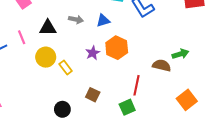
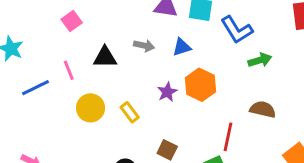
green arrow: (180, 54) -> (260, 60), moved
yellow circle: (46, 57) -> (90, 108), moved

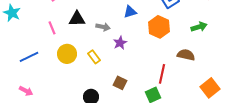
gray arrow: (144, 46) -> (103, 27), moved
green arrow: (260, 60) -> (199, 27), moved
orange hexagon: (201, 85) -> (159, 27), moved
blue line: (35, 88) -> (29, 57), moved

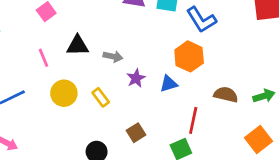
blue triangle: (130, 12) -> (169, 84), moved
green arrow: (199, 27) -> (264, 96), moved
brown square: (120, 83) -> (136, 133), turned 32

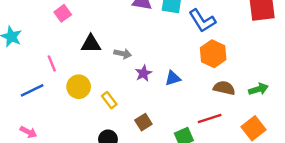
orange hexagon: (189, 56) -> (213, 54), moved
pink line: (43, 58) -> (52, 63), moved
yellow rectangle: (101, 97) -> (109, 100), moved
red line: (193, 120) -> (210, 119), moved, turned 60

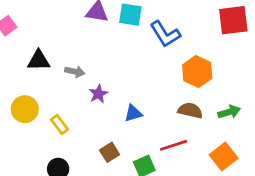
orange hexagon: (213, 54) -> (197, 72), moved
blue triangle: (173, 78) -> (133, 113), moved
brown square: (143, 122) -> (110, 152), moved

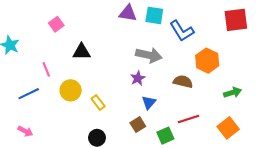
gray arrow: (75, 72) -> (149, 55), moved, size x1.6
purple star: (98, 94) -> (138, 78), moved
brown semicircle: (190, 111) -> (183, 82), moved
blue triangle: (133, 113) -> (149, 102), moved, turned -32

